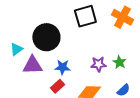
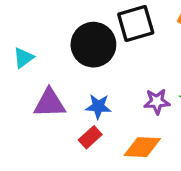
black circle: (46, 37) -> (93, 45), moved
cyan triangle: (16, 49) -> (24, 58), moved

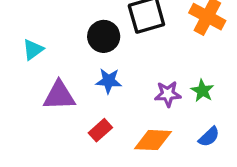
black circle: (93, 45) -> (104, 36), size x0.7
blue star: (98, 106) -> (109, 81), moved

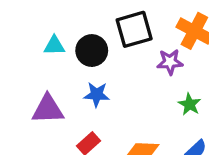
cyan triangle: (33, 50) -> (54, 46), moved, turned 35
purple star: (168, 94) -> (170, 62), moved

